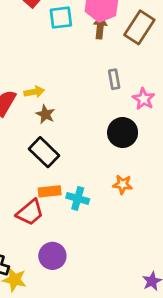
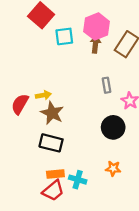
brown star: (45, 114) -> (52, 113), size x1.5
black rectangle: (44, 152) -> (51, 143), turned -30
red trapezoid: (30, 212) -> (53, 191), moved

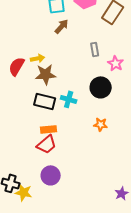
brown arrow: (95, 44) -> (62, 26), moved, turned 35
brown star: (52, 113) -> (46, 74), turned -30
cyan cross: (78, 180) -> (69, 99), moved

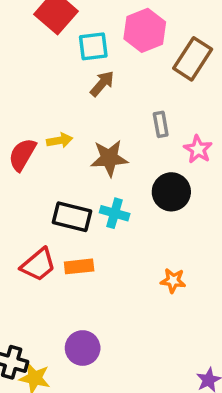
brown star: (46, 74) -> (109, 158), moved
orange star: (101, 124) -> (173, 281), moved
red trapezoid: (47, 144) -> (38, 265), moved

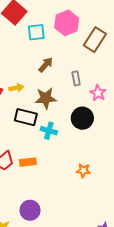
brown arrow: (102, 84) -> (46, 65), moved
black rectangle: (72, 217) -> (26, 117), moved

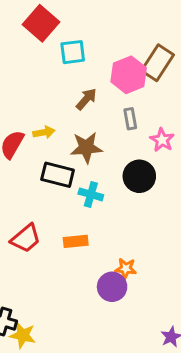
pink hexagon: (67, 23) -> (129, 75), moved
orange rectangle: (28, 162) -> (76, 241), moved
orange star: (83, 170) -> (126, 269), moved
purple circle: (30, 210) -> (112, 287), moved

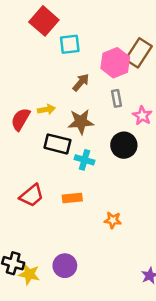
purple circle: (112, 287) -> (65, 266), moved

